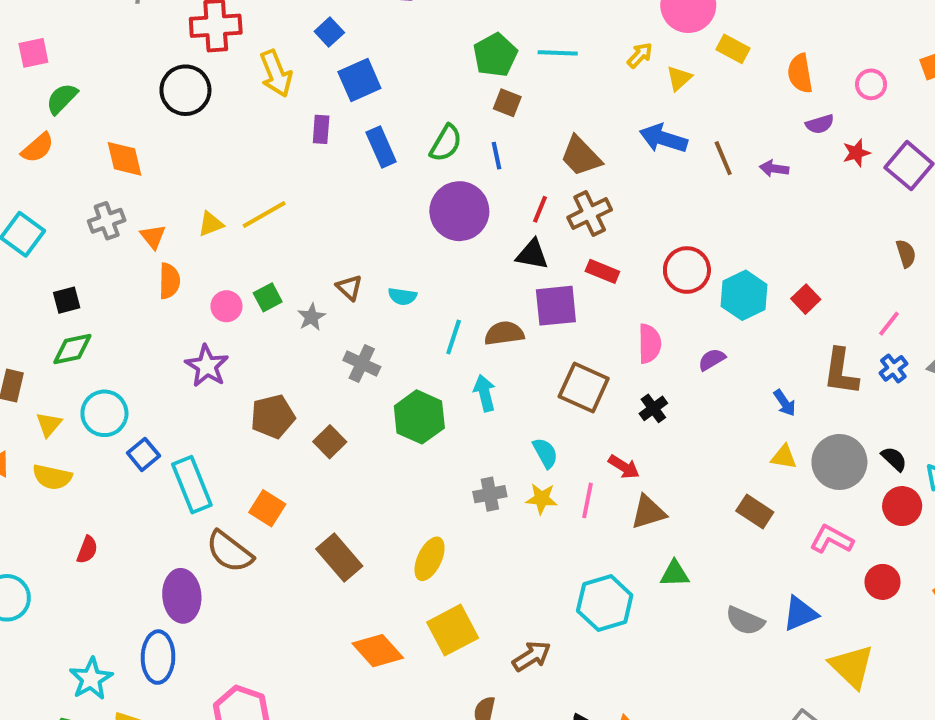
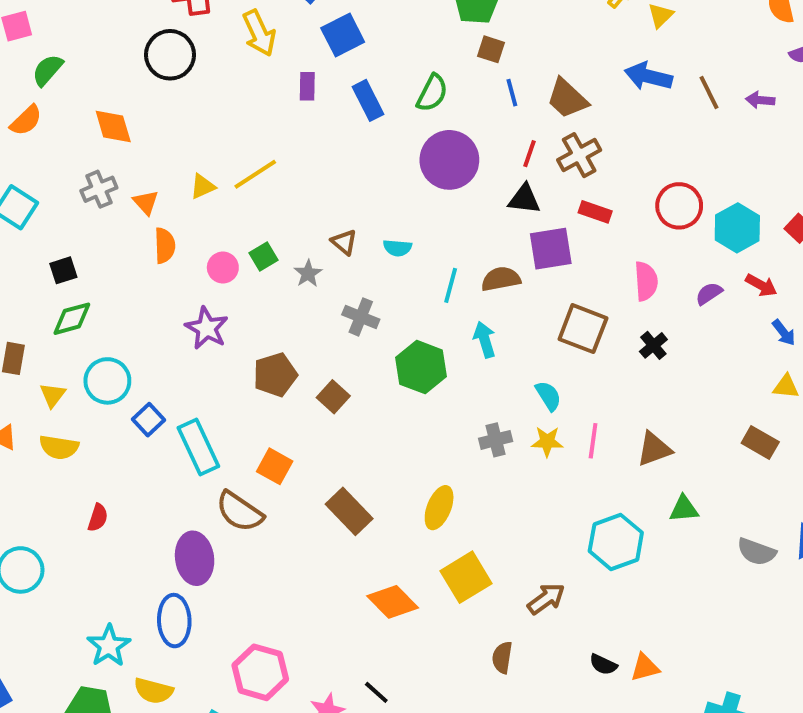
blue line: (497, 156) -> (512, 93), moved
red arrow: (624, 467) -> (761, 285), moved

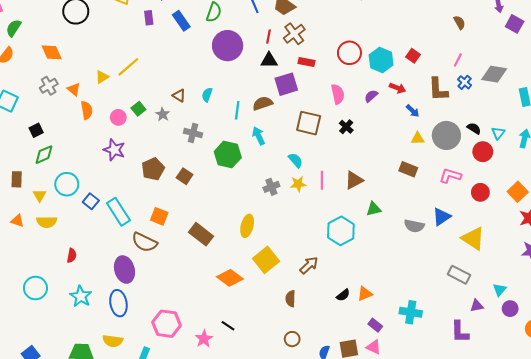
cyan semicircle: (397, 248) -> (207, 95), turned 112
cyan star: (109, 646) -> (81, 296), moved
black semicircle: (603, 664) -> (343, 295), turned -56

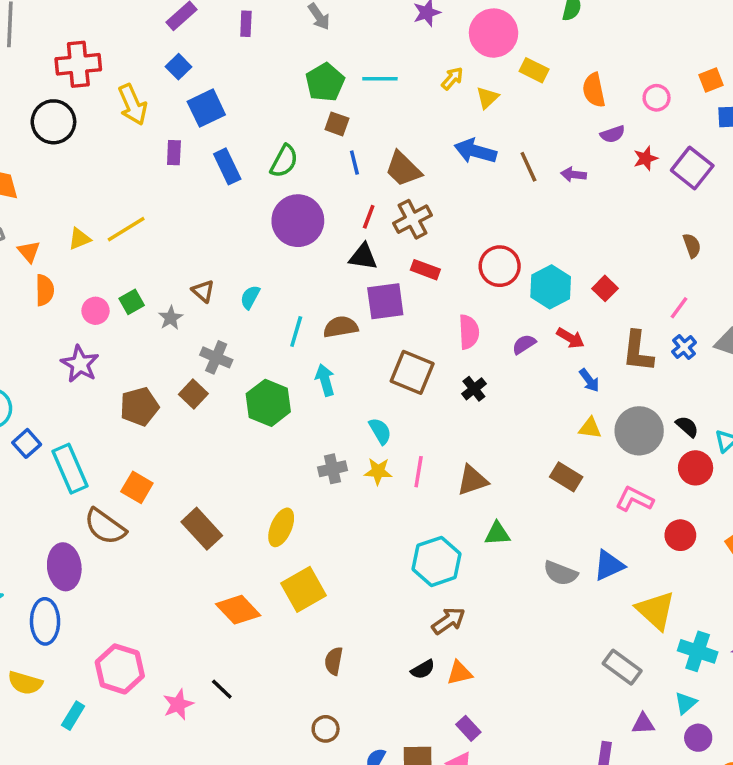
brown square: (185, 176) -> (193, 394), moved
brown arrow: (309, 265) -> (449, 621), moved
cyan cross: (411, 312) -> (698, 651), moved

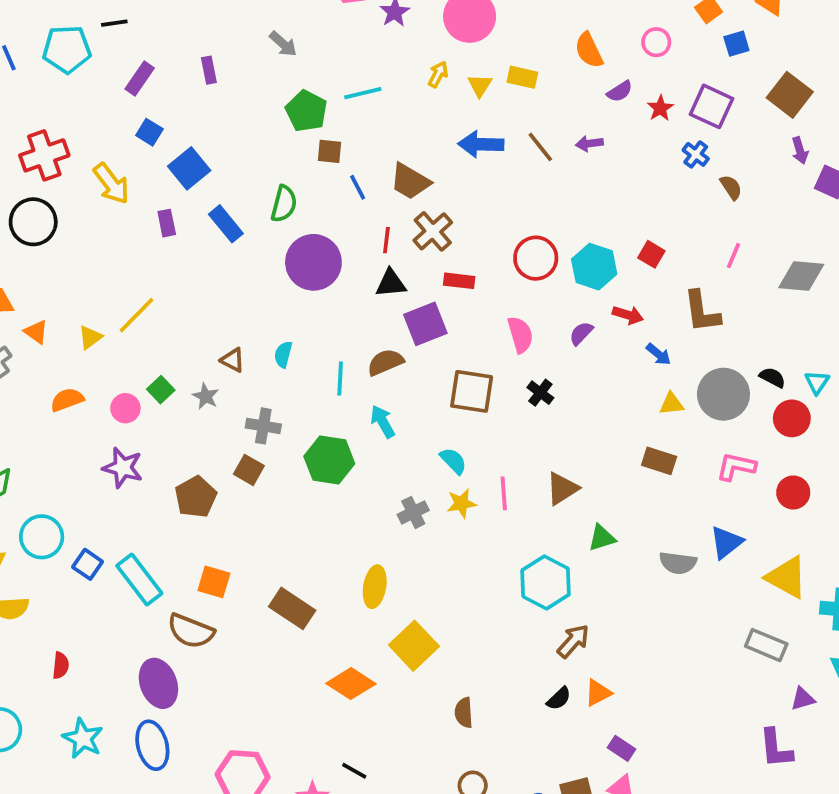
yellow rectangle: (534, 70) -> (522, 77), moved
orange triangle: (29, 252) -> (36, 332), moved
orange semicircle: (45, 290) -> (67, 400), turned -96
blue cross: (684, 347) -> (696, 154), moved

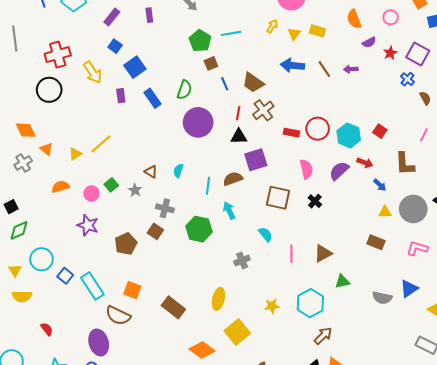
brown square: (329, 151) -> (211, 63), turned -32
red rectangle: (459, 281) -> (291, 133), moved
purple semicircle: (581, 333) -> (339, 171), size x1.5
yellow star: (461, 503) -> (272, 306), moved
red semicircle: (61, 665) -> (47, 329), turned -48

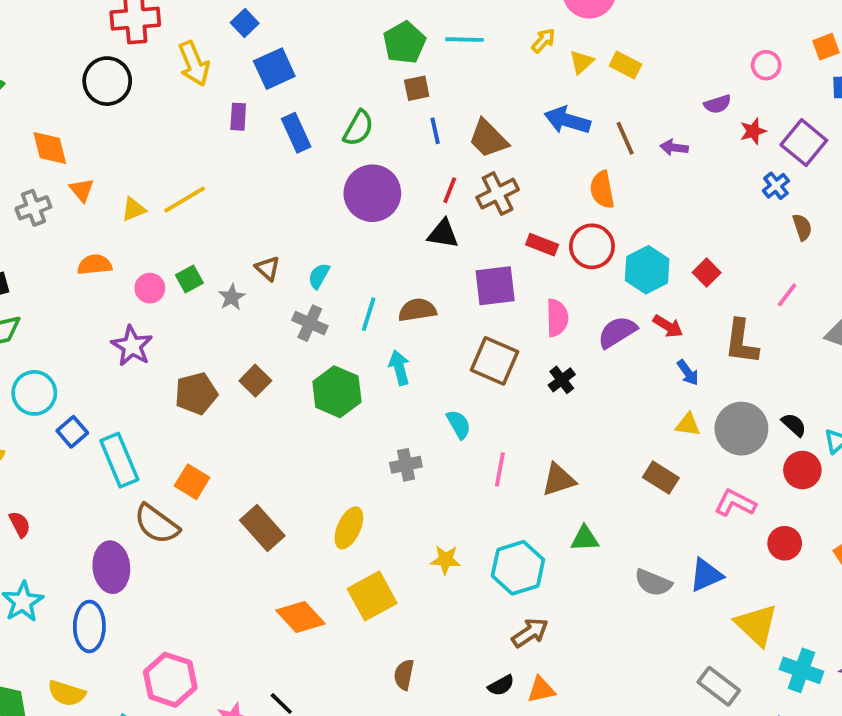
orange semicircle: (354, 19) -> (602, 190), moved
purple square: (256, 160) -> (495, 286), moved
gray cross: (165, 208) -> (310, 323), moved

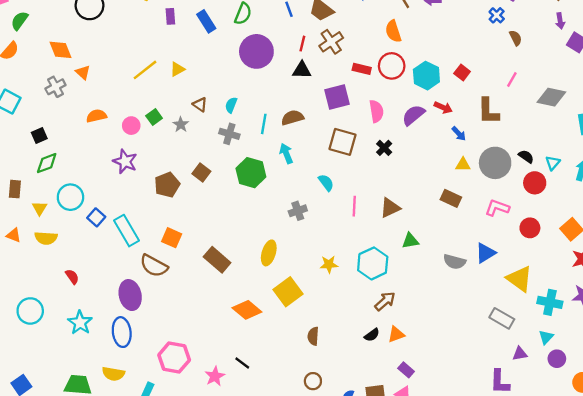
yellow triangle: (134, 209) -> (177, 69), moved

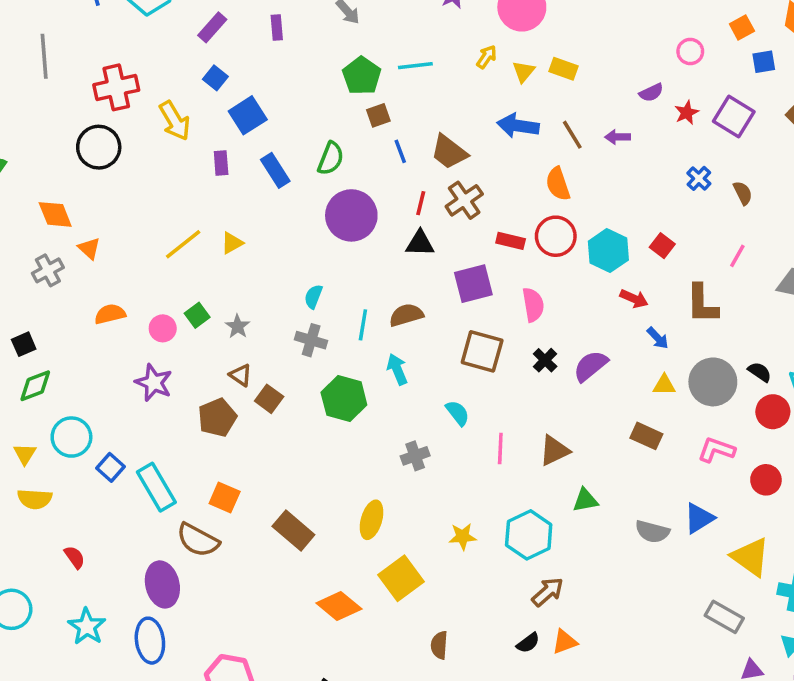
blue cross: (497, 15) -> (699, 178), moved
brown triangle: (200, 105) -> (241, 375), moved
purple semicircle: (413, 115) -> (590, 366), moved

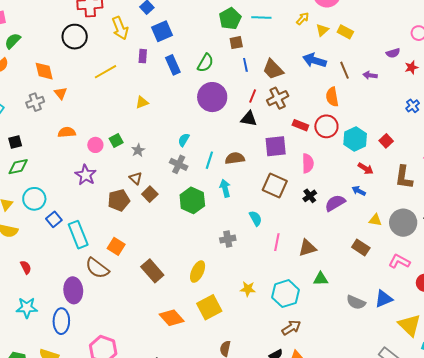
yellow line: (183, 244) -> (106, 72), moved
blue arrow: (658, 338) -> (359, 191), moved, turned 152
cyan star: (87, 627) -> (27, 308), turned 30

